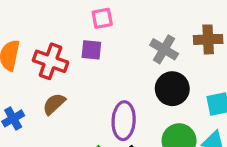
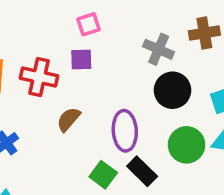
brown semicircle: (54, 104) -> (69, 119), moved

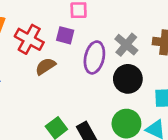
brown semicircle: (69, 119) -> (45, 66), moved
purple ellipse: (125, 131) -> (94, 57), moved

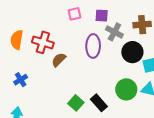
purple square: (65, 35) -> (102, 16), moved
black circle: (128, 79) -> (132, 52), moved

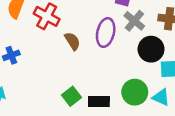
brown semicircle: (59, 60) -> (72, 41), moved, turned 91
black rectangle: (99, 103) -> (99, 102), turned -60

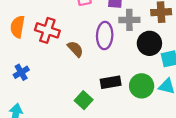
gray cross: (134, 21) -> (129, 20), turned -30
black rectangle: (99, 102) -> (111, 82), moved

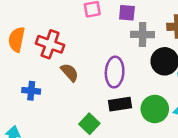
purple ellipse: (105, 36) -> (115, 72), moved
brown semicircle: (75, 49) -> (70, 72), moved
blue cross: (21, 72) -> (31, 91), moved, turned 35

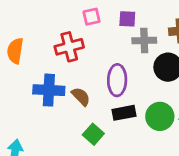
red cross: (50, 44) -> (69, 47), moved, turned -32
brown semicircle: (70, 72) -> (81, 96), moved
blue cross: (31, 91) -> (49, 90), moved, size x1.6

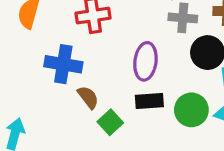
brown semicircle: (81, 96) -> (88, 97), moved

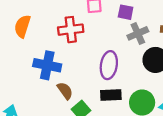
gray cross: (183, 18) -> (138, 33), turned -30

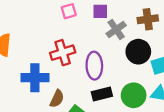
red cross: (71, 30) -> (63, 53), moved
brown semicircle: (65, 91) -> (57, 99), turned 72

